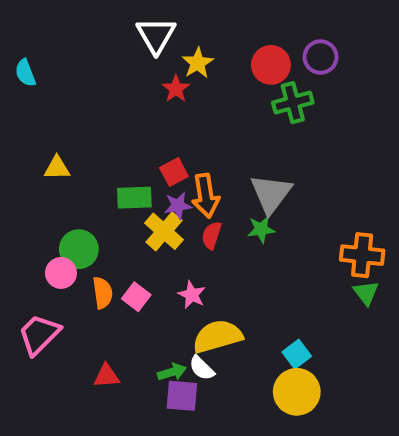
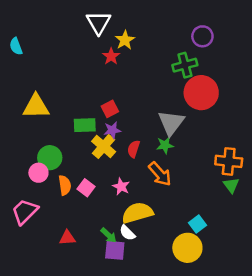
red circle: (271, 65) -> (201, 93), moved, size x1.4
yellow triangle: (57, 168) -> (36, 106), size x1.6
orange arrow: (206, 196) -> (160, 174), moved, turned -32
cyan square: (297, 354) -> (197, 224), moved
green arrow: (172, 372) -> (109, 235), turned 60

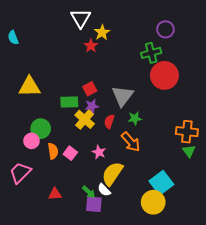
gray triangle: (171, 123) -> (123, 96), moved
yellow semicircle: (137, 213) -> (112, 174), turned -40
cyan square: (197, 224) -> (161, 183), size x1.6

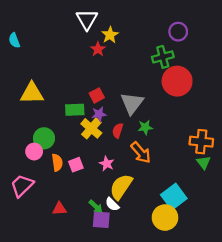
pink square: (70, 153) -> (76, 165), turned 32

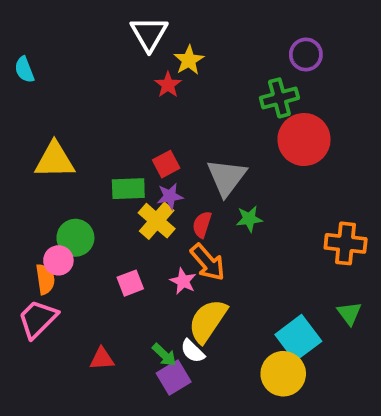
orange arrow: (141, 153) -> (208, 262), moved
orange semicircle: (57, 163) -> (45, 279), moved
green triangle: (203, 163) -> (349, 313), moved
purple square: (101, 220) -> (174, 378), turned -36

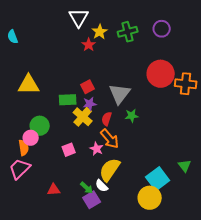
green cross: (279, 98) -> (128, 32), moved
orange cross: (346, 243) -> (186, 84), moved

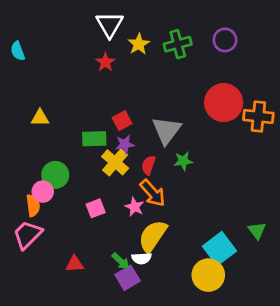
red star: (89, 45) -> (105, 62), moved
yellow triangle: (29, 85) -> (40, 118), size x0.6
white semicircle: (102, 186) -> (142, 258), turned -48

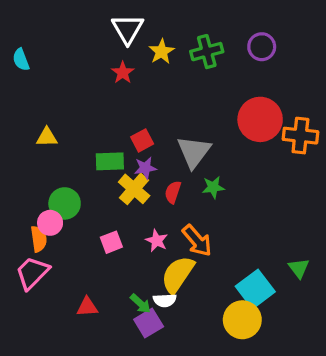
orange arrow: (153, 193) -> (197, 241), moved

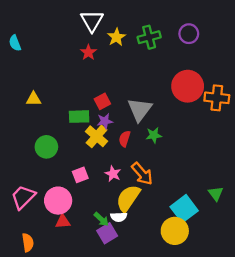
pink circle: (50, 223) -> (58, 201), moved, size x1.5
orange semicircle: (39, 239) -> (28, 243), moved

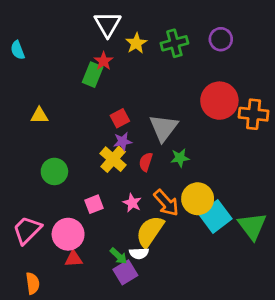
green rectangle: (79, 117) -> (93, 75), moved, turned -66
green triangle: (216, 194) -> (252, 226), size x1.6
cyan square: (184, 209) -> (215, 216), moved
yellow circle: (175, 231) -> (198, 199), moved

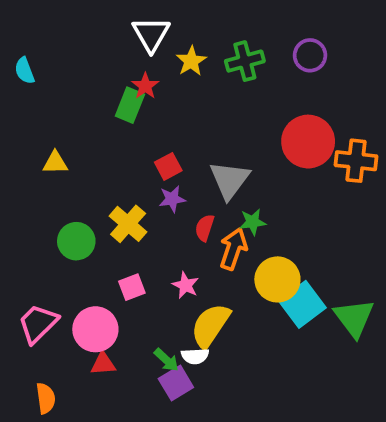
yellow cross: (113, 159) -> (128, 224), moved
orange arrow: (166, 203) -> (233, 249), moved, turned -120

